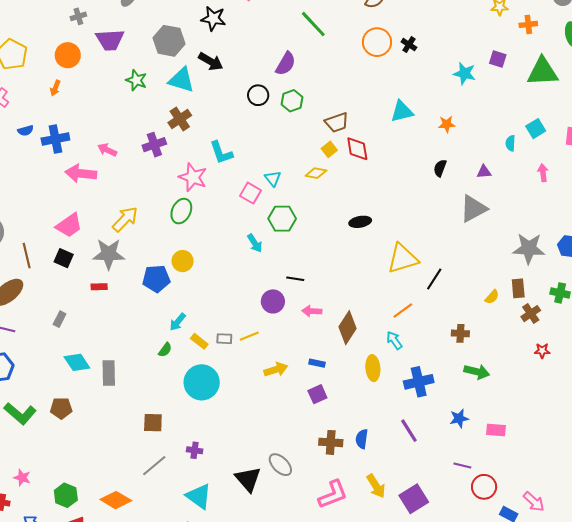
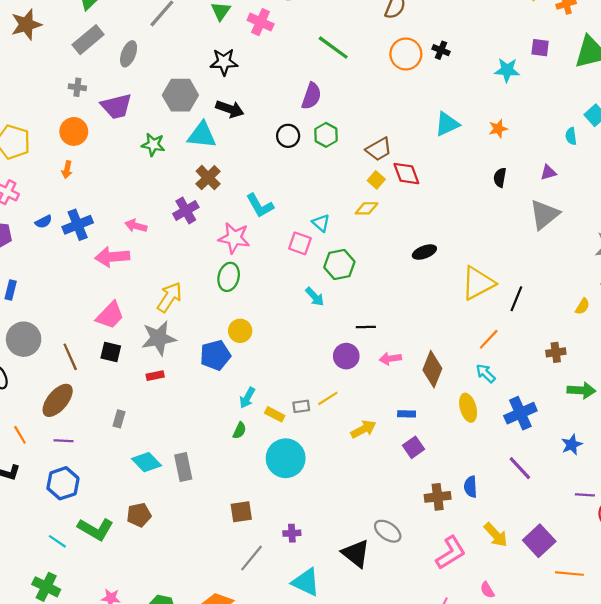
gray cross: (78, 16) -> (77, 87), turned 35

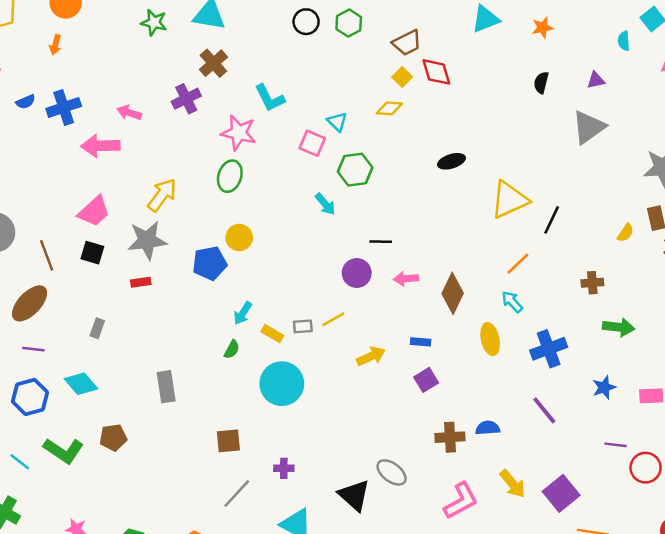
cyan diamond: (147, 462) -> (81, 384), moved
blue semicircle: (471, 487) -> (488, 428), turned 85

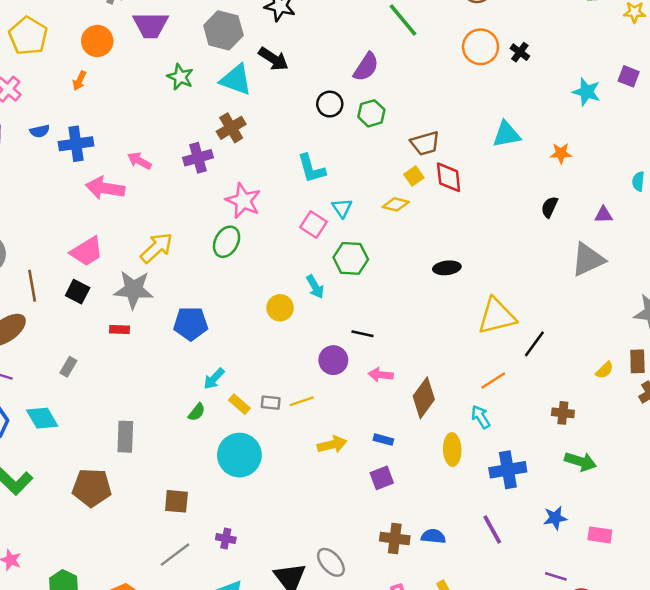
cyan L-shape: (270, 98) -> (311, 168), moved
yellow circle: (239, 237) -> (280, 308), moved
brown pentagon: (113, 438) -> (92, 488), moved, size x1.4

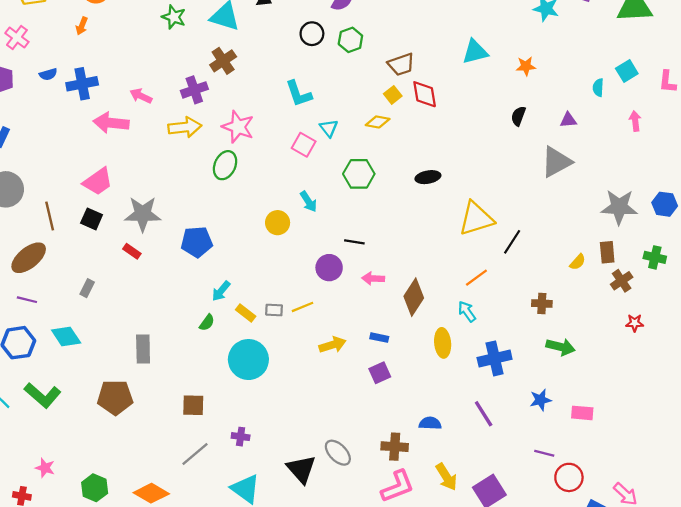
yellow arrow: (157, 248) -> (185, 127), moved, turned 40
green hexagon: (351, 258) -> (359, 174), moved
red rectangle: (120, 329) -> (132, 251), turned 36
brown cross: (395, 538) -> (395, 447), moved

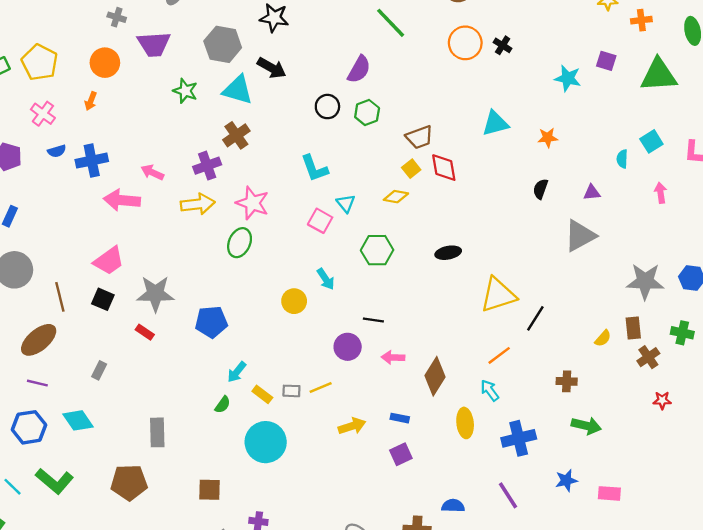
pink cross: (17, 38) -> (43, 114), moved

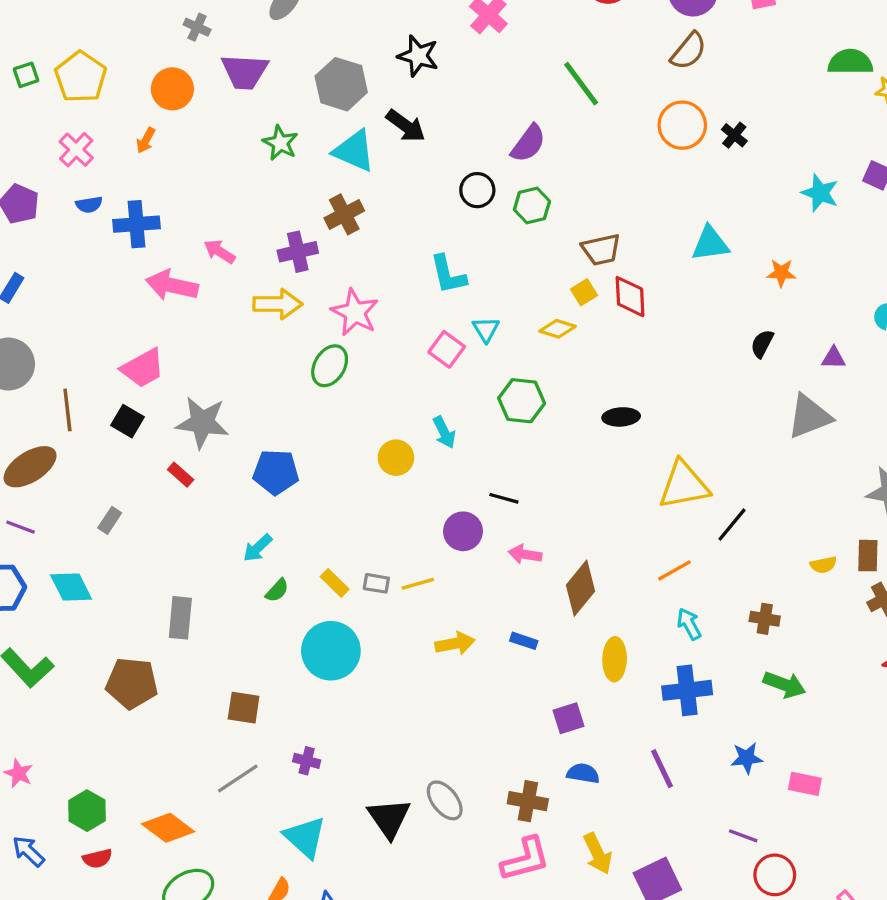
yellow semicircle: (603, 338) -> (823, 565), turned 30
cyan arrow: (237, 372) -> (258, 548), moved
cyan arrow: (490, 390) -> (689, 624), moved
purple square: (401, 454) -> (569, 718), moved

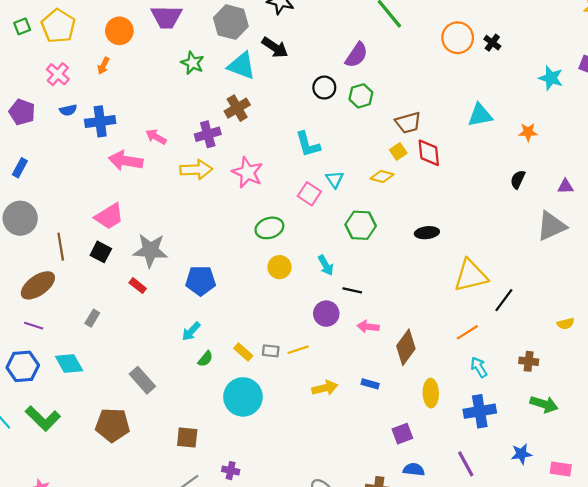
green ellipse: (330, 366) -> (269, 228), moved, turned 44
cyan arrow: (444, 432) -> (326, 265), moved
gray rectangle: (180, 618) -> (142, 380), turned -44

